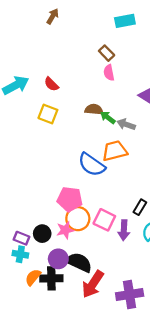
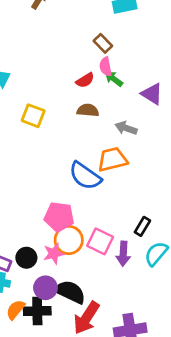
red semicircle: (51, 84) -> (85, 80), moved, turned -77
green arrow: (108, 117) -> (114, 79), moved

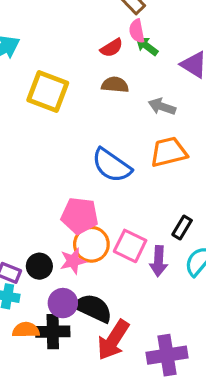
yellow square: (33, 116) -> (48, 91), size x1.4
orange trapezoid: (112, 159) -> (169, 152), moved
orange semicircle: (15, 310) -> (26, 330), turned 50

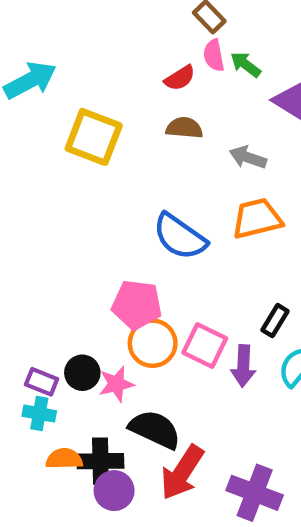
green arrow: (147, 46) -> (246, 64), moved
pink star: (73, 261) -> (116, 384), moved
purple circle: (63, 303) -> (114, 491), moved
purple cross: (167, 355) -> (255, 493), turned 30

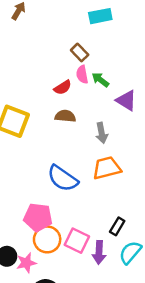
gray arrow: (248, 157) -> (102, 133), turned -120

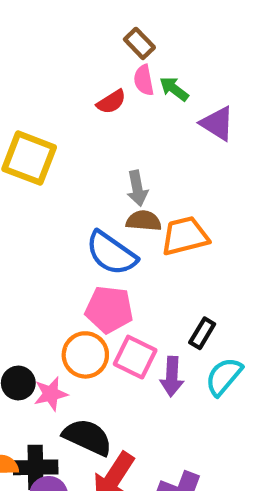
brown semicircle: (65, 116) -> (144, 221), moved
gray arrow: (102, 133) -> (137, 188), moved
pink pentagon: (38, 217) -> (109, 309), moved

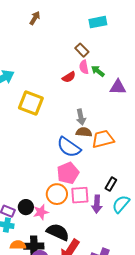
purple triangle: (217, 123) -> (118, 87), turned -30
pink pentagon: (109, 309) -> (68, 173), turned -30
pink square: (135, 357) -> (80, 195), turned -30

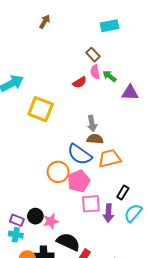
orange trapezoid: (103, 139) -> (109, 158), moved
orange circle: (57, 194) -> (58, 172), moved

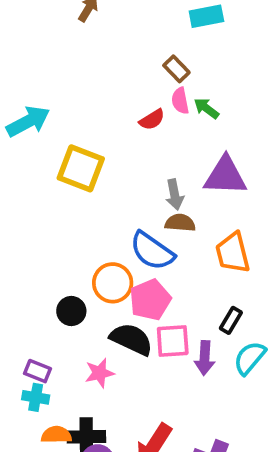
purple triangle: (130, 93) -> (225, 176), moved, size x1.4
orange trapezoid: (109, 158) -> (233, 253), moved, turned -90
black circle: (35, 216) -> (71, 311), moved
black semicircle: (68, 242) -> (131, 339), moved

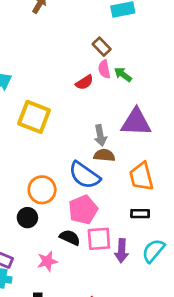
orange circle: (113, 283) -> (42, 190), moved
black rectangle: (231, 320) -> (140, 214), moved, turned 60
black semicircle: (131, 339) -> (70, 237), size x0.7

